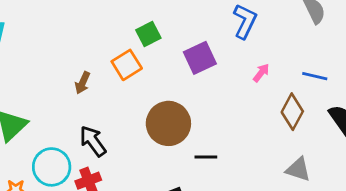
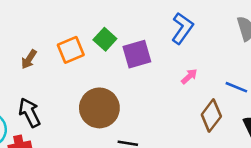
green square: (148, 34) -> (105, 39), moved, turned -30

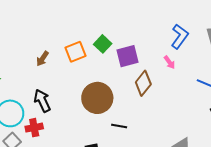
blue L-shape: (182, 28) -> (180, 36), moved
pink arrow: (189, 76) -> (169, 62), moved, turned 96
brown diamond: (211, 115) -> (143, 83), moved

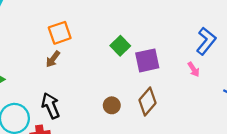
orange square: (76, 52) -> (60, 33), moved
brown diamond: (143, 83) -> (148, 102), moved
brown circle: (97, 98) -> (112, 105), size x0.5

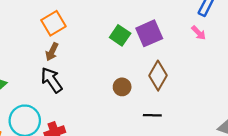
green square: (120, 46) -> (120, 35), moved
black arrow: (51, 106) -> (52, 80), moved

